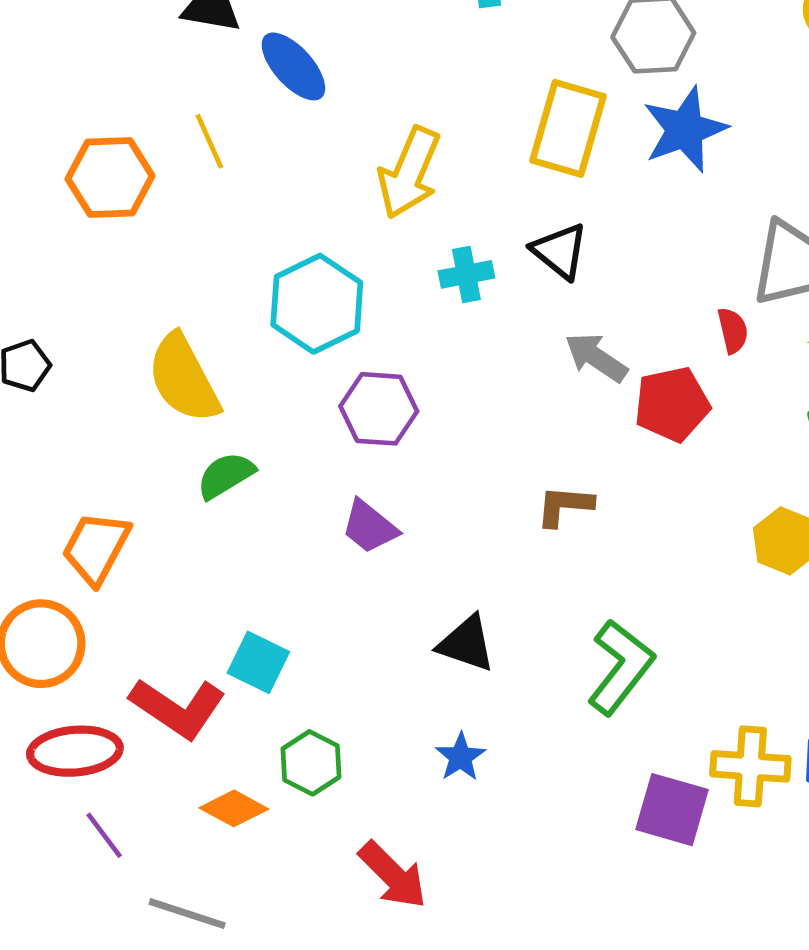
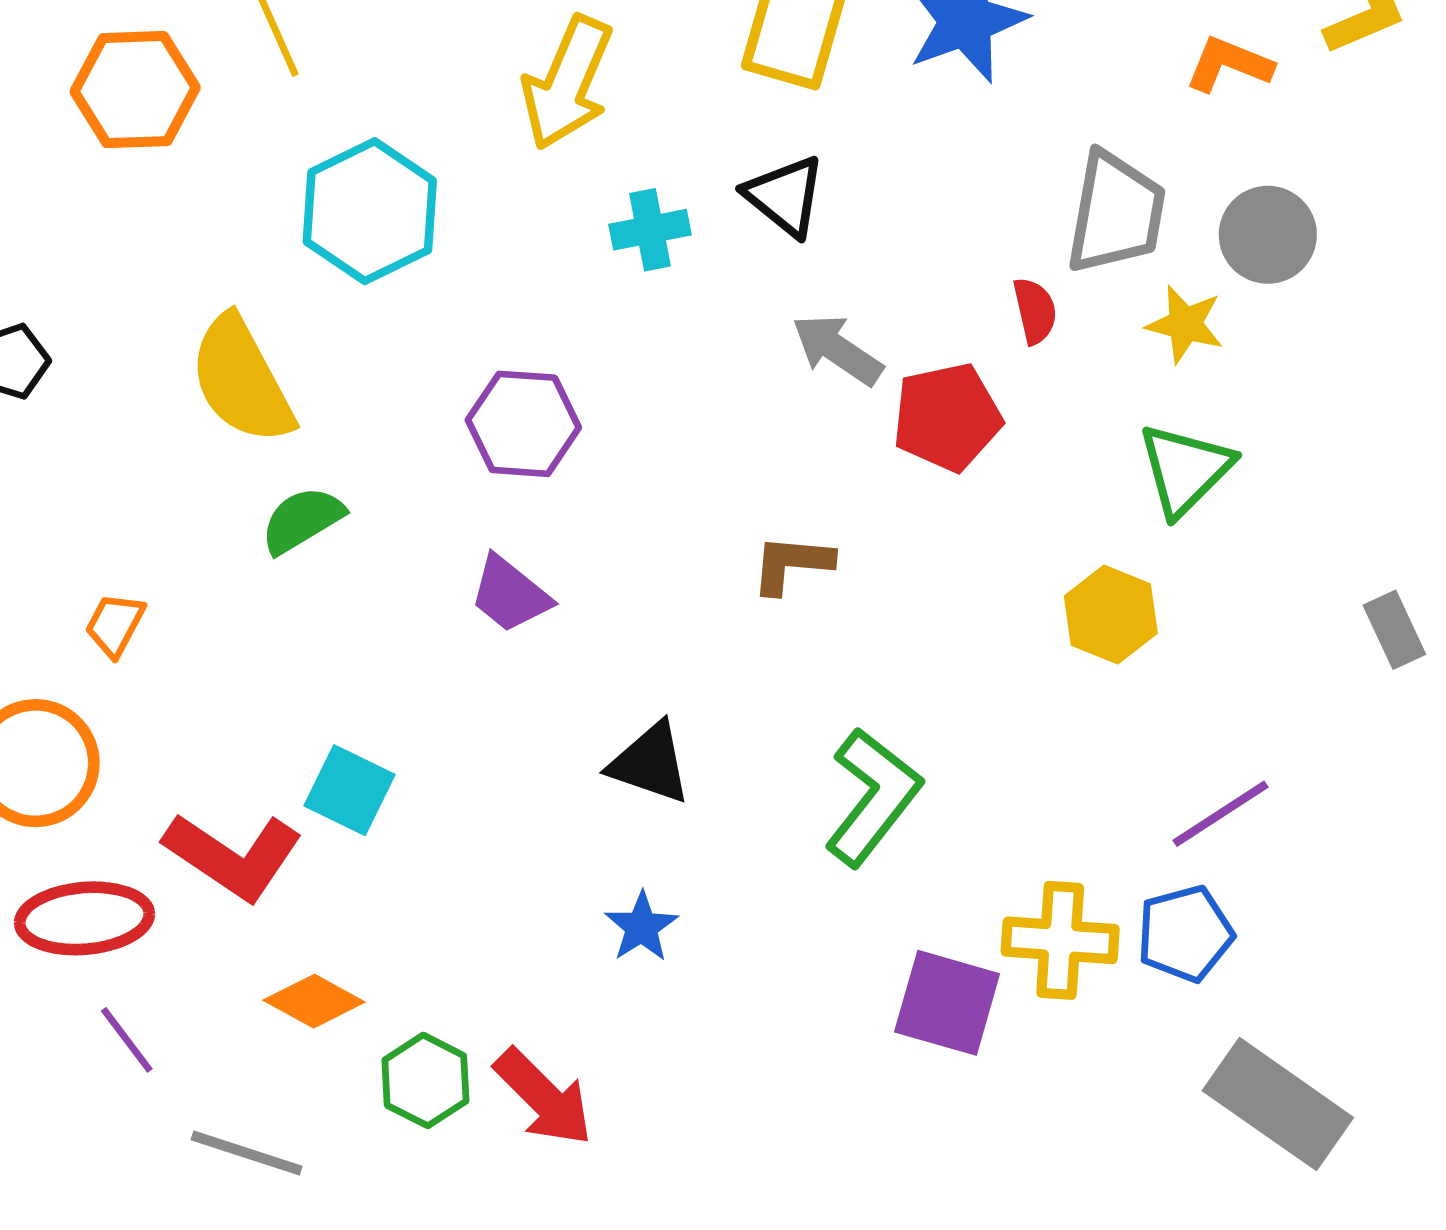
cyan hexagon: (317, 304) -> (370, 211), moved
orange trapezoid: (96, 548) -> (115, 625), size x0.6
green hexagon: (311, 763) -> (425, 1080), moved

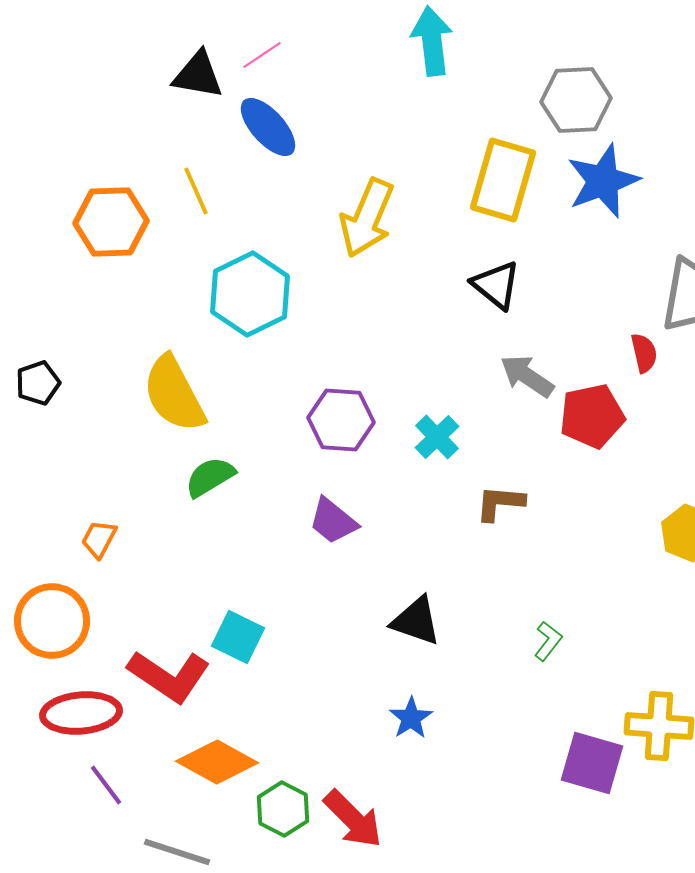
cyan cross: (650, 230) -> (437, 437), moved, turned -33
green L-shape: (873, 797) -> (548, 641), size x0.5
orange diamond: (314, 1001) -> (217, 762), size x1.4

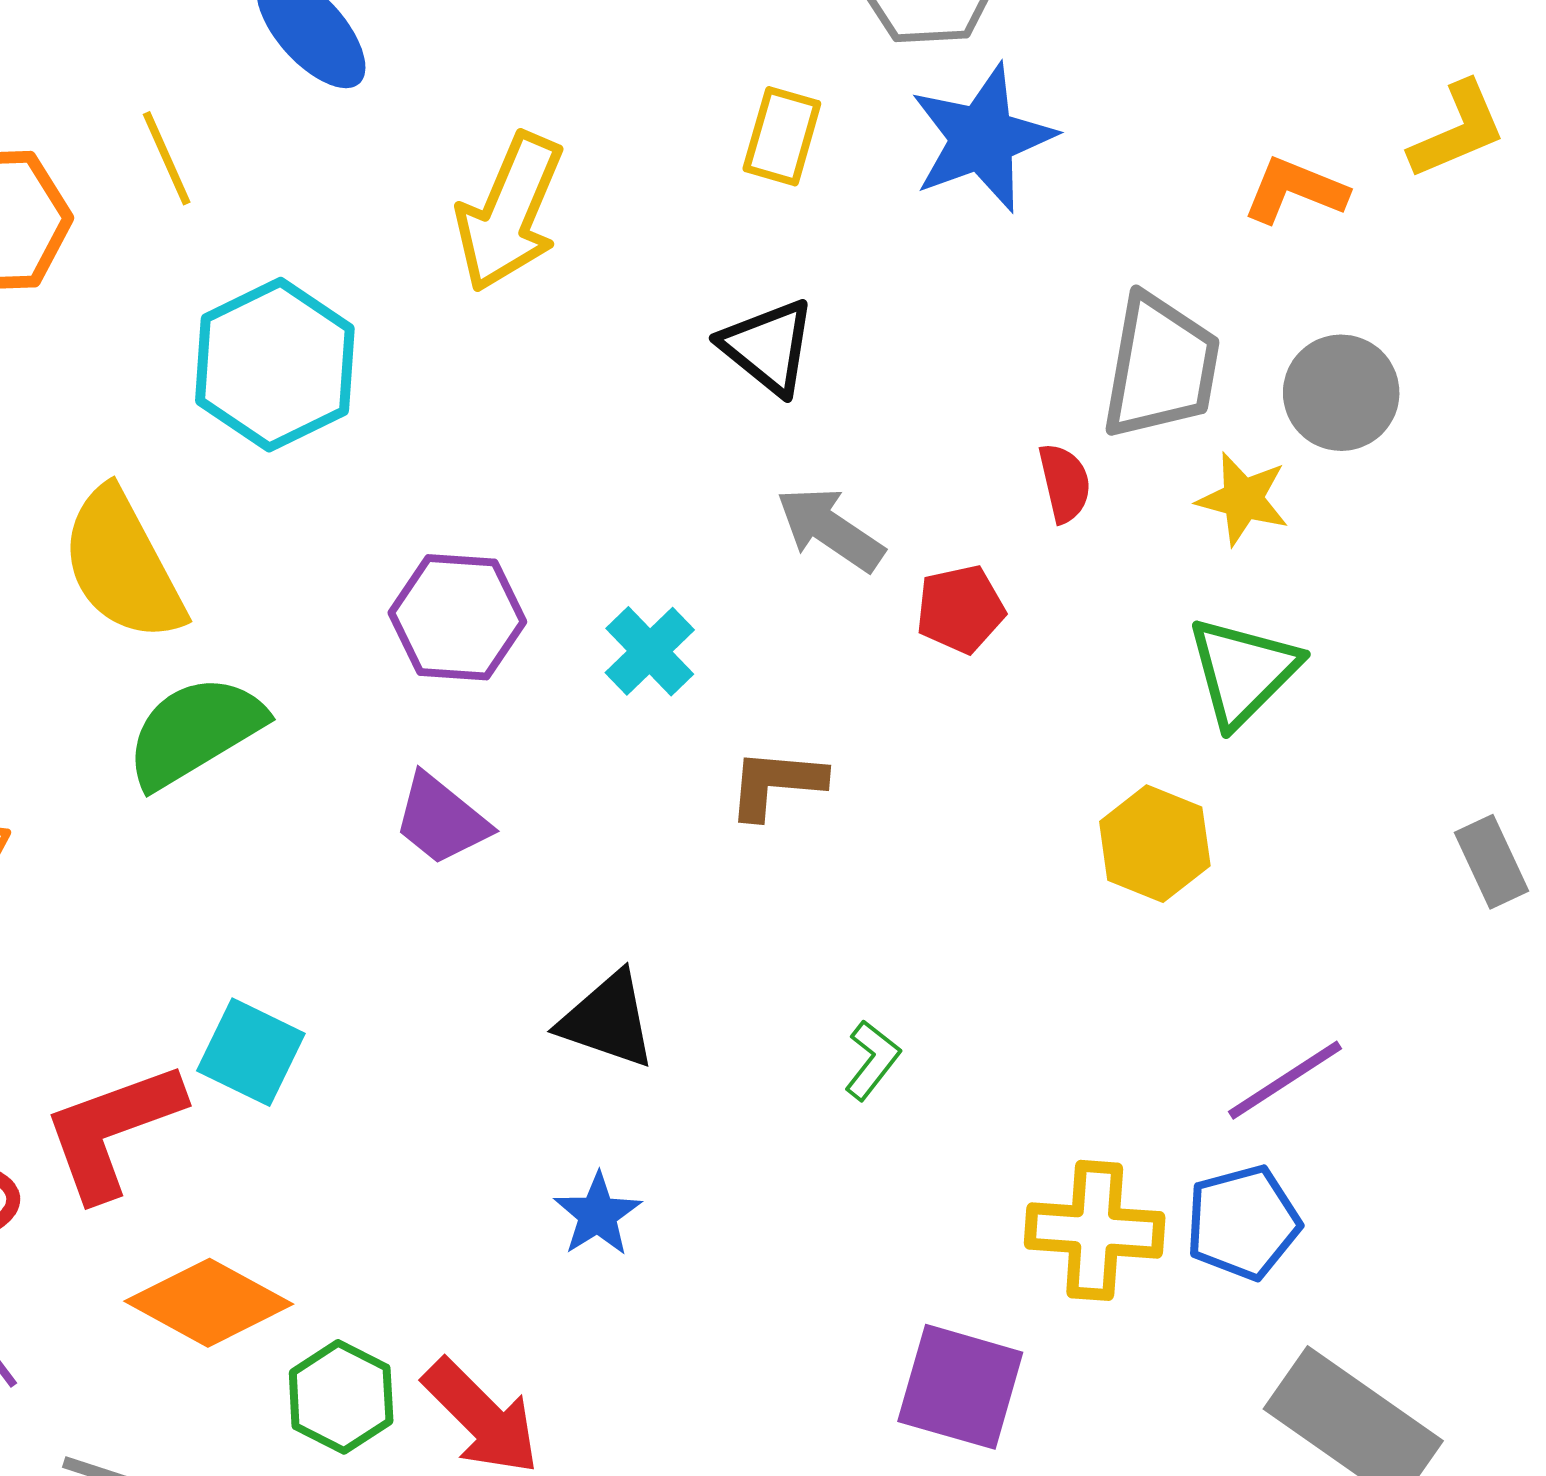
yellow rectangle: (503, 180) -> (782, 136), size x0.6
red pentagon: (592, 416) -> (960, 609), size x0.7
green semicircle: (210, 477) -> (195, 731), size x1.4
red L-shape: (169, 676) -> (113, 1130), turned 126
purple square: (592, 763) -> (960, 1387), moved

